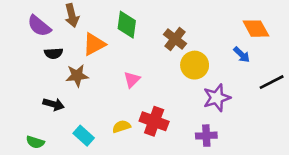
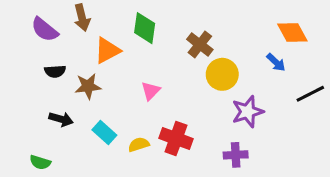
black semicircle: (54, 53) -> (55, 71), moved
cyan rectangle: (84, 136) -> (104, 133), moved

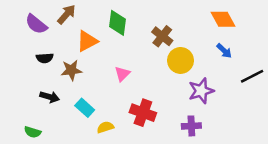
brown arrow: (82, 18) -> (67, 14), turned -125
orange diamond: (292, 33) -> (223, 19), moved
yellow semicircle: (139, 144) -> (105, 127), moved

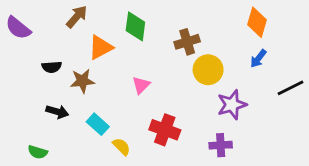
orange diamond: (223, 19) -> (257, 22), turned 45
purple semicircle: (36, 24) -> (18, 28), moved
brown cross: (162, 36) -> (187, 42), turned 35
blue arrow: (224, 51) -> (258, 59), turned 84
yellow semicircle: (105, 127) -> (121, 147), turned 63

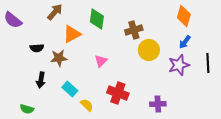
black line: (290, 88) -> (208, 63), turned -66
purple star: (232, 105) -> (179, 65), moved
black arrow: (57, 112) -> (41, 80), turned 84

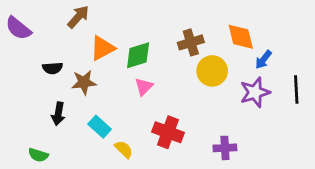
orange diamond: (184, 16) -> (241, 37), moved, turned -30
green diamond: (97, 19) -> (138, 55), moved, turned 65

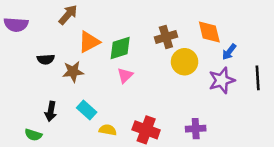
purple semicircle: (18, 28) -> (16, 25), turned -35
black arrow: (58, 114) -> (51, 111), moved
red cross: (168, 132) -> (146, 130), moved
yellow semicircle: (124, 149) -> (108, 130), turned -35

